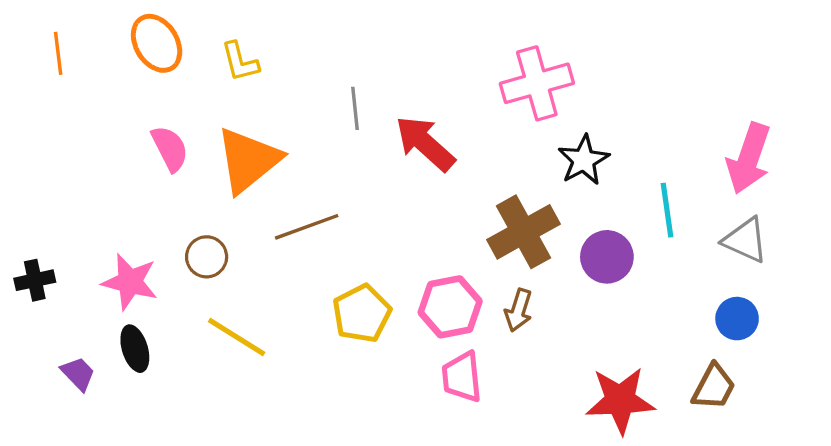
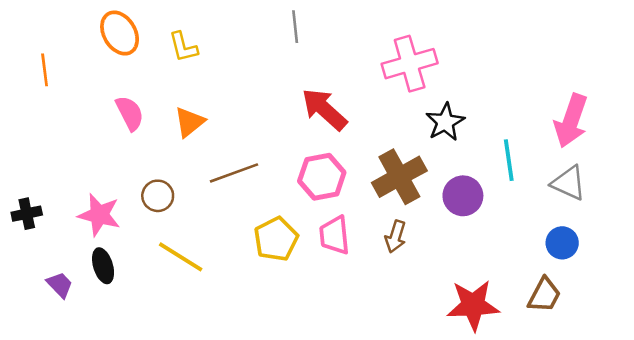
orange line: (58, 53) -> (45, 70), moved
gray line: (355, 108) -> (295, 27), moved
orange triangle: (248, 160) -> (190, 122), size x0.6
pink hexagon: (450, 307) -> (322, 177), moved
pink trapezoid: (462, 377) -> (334, 235), moved

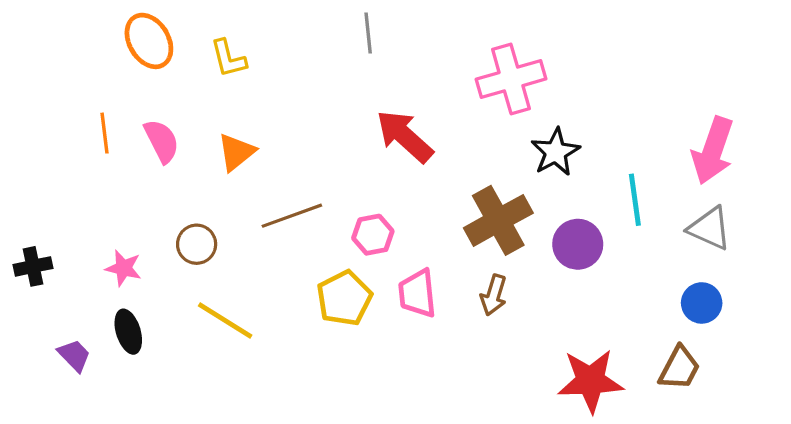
orange line: (45, 70) -> (104, 133), moved
pink hexagon: (322, 177) -> (373, 235), moved, size x0.7
pink star: (99, 215) -> (124, 268), size x0.7

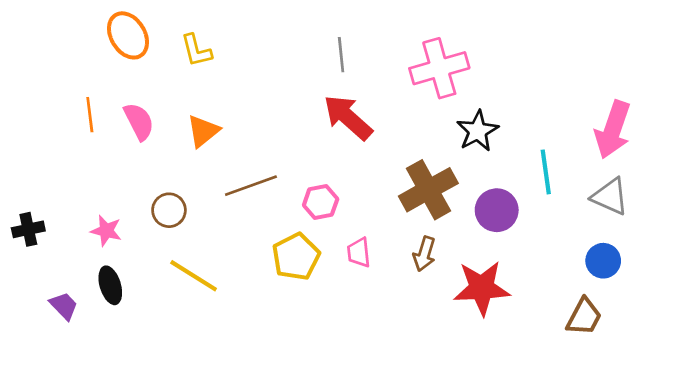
gray line: (368, 33) -> (341, 55), moved
pink trapezoid: (417, 293) -> (359, 253), size x0.7
red star: (590, 381) -> (482, 288), moved

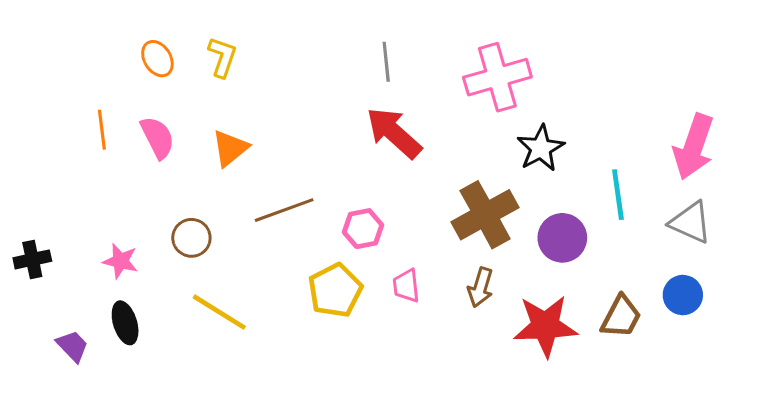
orange ellipse: (128, 35) -> (157, 59), moved, size x0.7
yellow L-shape: (196, 50) -> (222, 57), turned -147
brown trapezoid: (584, 317) -> (621, 317), moved

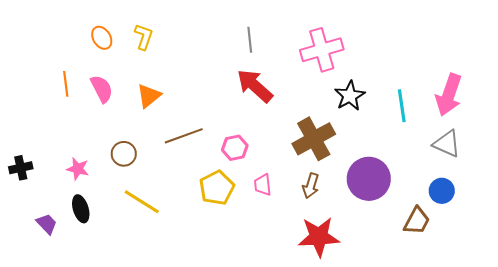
cyan line: (618, 195) -> (402, 106), moved
purple circle: (562, 238) -> (369, 179), moved, size x1.4
brown trapezoid: (621, 317) -> (417, 221), moved
red star: (545, 326) -> (319, 237), moved

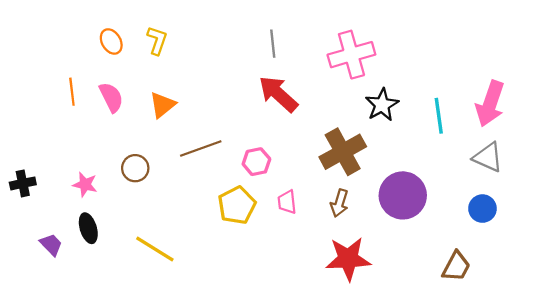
yellow line: (142, 202) -> (155, 249), moved
brown trapezoid: (417, 221) -> (456, 266), moved

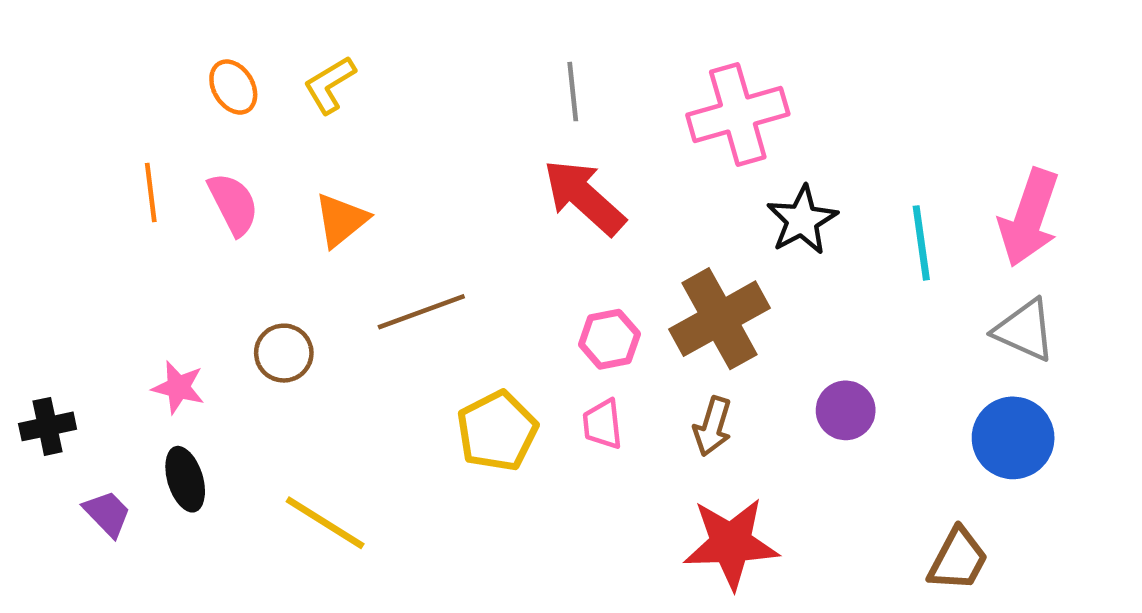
yellow L-shape: (157, 40) -> (330, 85), turned -140
pink hexagon: (256, 162) -> (609, 339), moved
black cross: (23, 183) -> (48, 426), moved
purple circle: (403, 195) -> (846, 410), size x0.6
blue circle: (482, 209) -> (1013, 438), size x1.4

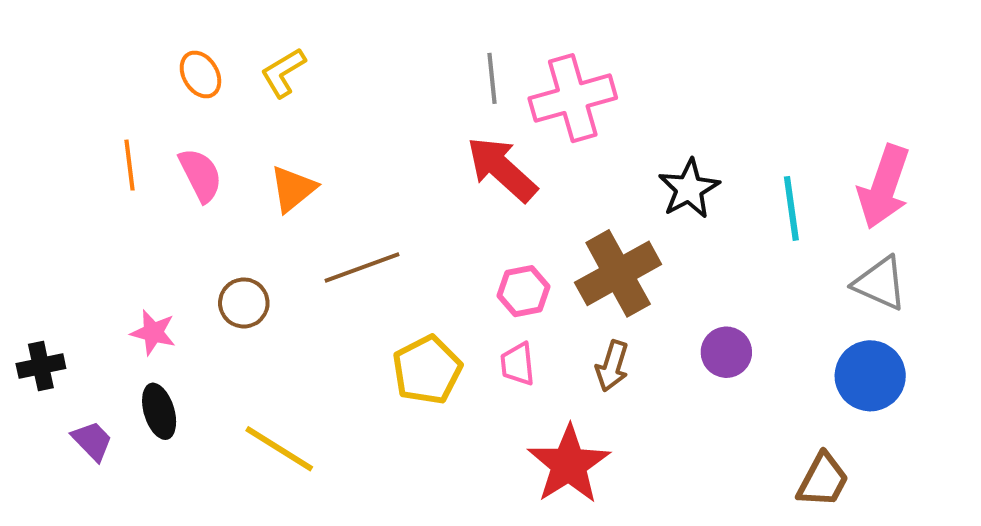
pink cross: (738, 115) -> (573, 98), moved
red star: (731, 543) -> (569, 464), moved, turned -30

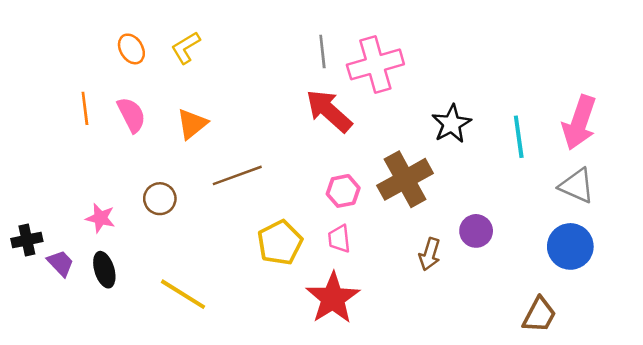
brown arrow: (612, 366) -> (430, 254), moved
purple trapezoid: (92, 441) -> (60, 263), moved
red star: (569, 464) -> (333, 298), moved

